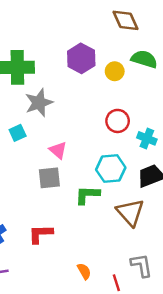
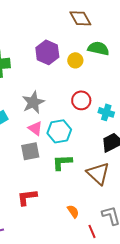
gray star: (39, 103) -> (33, 102), moved
cyan hexagon: (111, 169) -> (59, 131), moved
orange semicircle: (84, 271) -> (73, 211), moved

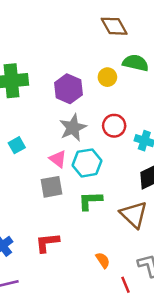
purple hexagon: (47, 52) -> (68, 89), moved
gray star: (33, 102) -> (73, 128), moved

